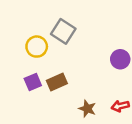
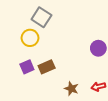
gray square: (63, 31) -> (41, 17), moved

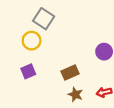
brown rectangle: (47, 67) -> (70, 72), moved

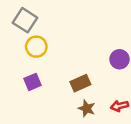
gray square: (44, 19) -> (25, 20), moved

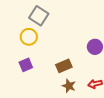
gray square: (25, 20) -> (39, 16), moved

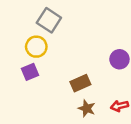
purple square: (26, 65) -> (30, 72), moved

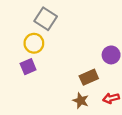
brown rectangle: (80, 83) -> (89, 77), moved

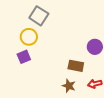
brown rectangle: (89, 77) -> (76, 66), turned 35

